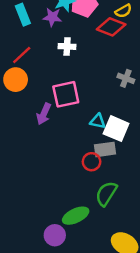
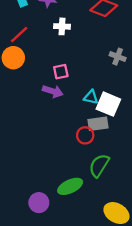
pink square: (66, 94) -> (61, 72), size x0.6
purple arrow: (44, 114) -> (53, 91), moved, turned -96
purple circle: (55, 235) -> (39, 203), moved

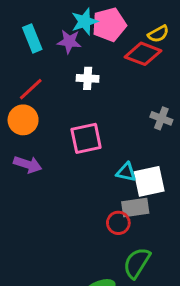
pink square: (61, 72) -> (86, 138), size x1.5
purple arrow: (53, 91) -> (28, 164), moved
white square: (108, 104) -> (149, 181), turned -35

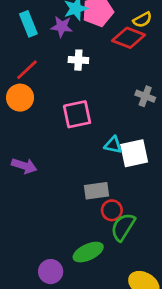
purple arrow: (28, 164) -> (24, 166), moved
gray rectangle: (135, 207) -> (97, 191), moved
red circle: (118, 223) -> (112, 210), moved

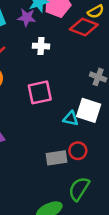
white square: (134, 153) -> (89, 110), moved, turned 30
red circle: (112, 210) -> (78, 151), moved

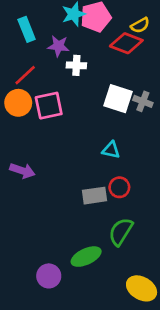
purple star: (27, 17) -> (58, 46), moved
pink square: (40, 92) -> (49, 106), moved
white square: (89, 110) -> (118, 99), moved

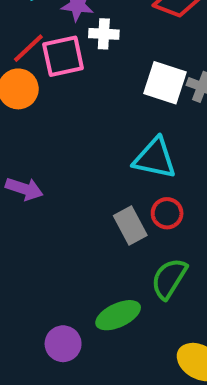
pink square: (49, 106) -> (63, 56), moved
cyan triangle: (111, 150) -> (155, 158), size x1.6
gray rectangle: (94, 196) -> (130, 225), turned 70

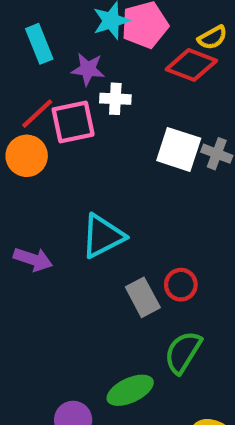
cyan triangle: (155, 158) -> (103, 236), moved, turned -39

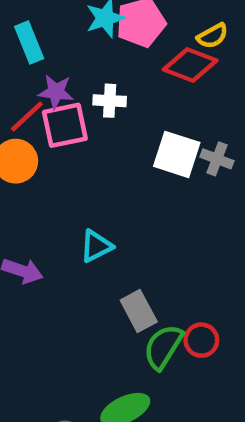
purple star: (88, 69) -> (56, 92), moved
cyan triangle: (103, 236) -> (96, 246), size x0.7
red circle: (181, 285) -> (201, 340), moved
green semicircle: (183, 352) -> (163, 347), moved

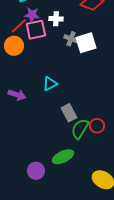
white square: (177, 154) -> (86, 43), turned -35
gray cross: (217, 159) -> (71, 39), moved

